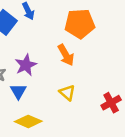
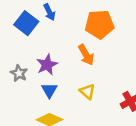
blue triangle: (18, 91) -> (49, 90), moved

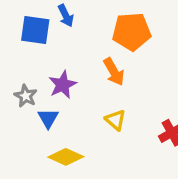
blue square: (26, 23) -> (35, 30), turned -30
blue triangle: (49, 90) -> (48, 118), moved

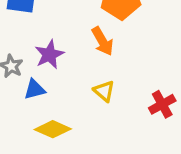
blue triangle: (48, 118) -> (34, 89), turned 45

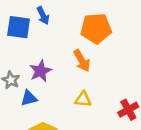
yellow triangle: (104, 91) -> (83, 99), turned -36

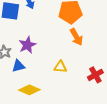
orange arrow: (82, 61) -> (76, 37), moved

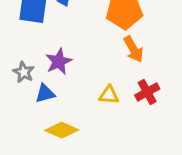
red cross: (95, 75) -> (147, 92), moved

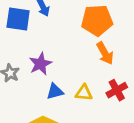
blue triangle: (45, 94) -> (55, 91), moved

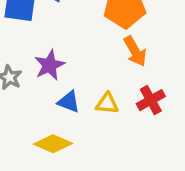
blue triangle: (55, 91) -> (69, 102), turned 36

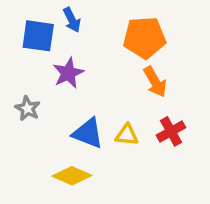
purple star: (50, 65) -> (68, 73), moved
blue triangle: (69, 102) -> (88, 133), size x1.4

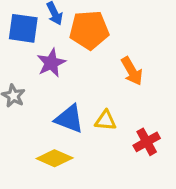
orange pentagon: (144, 38) -> (89, 30), moved
red cross: (171, 131) -> (147, 142), moved

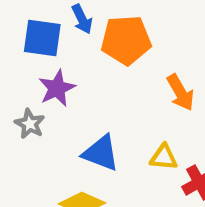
purple star: (51, 63) -> (57, 88), moved
yellow triangle: (106, 120) -> (164, 157), moved

